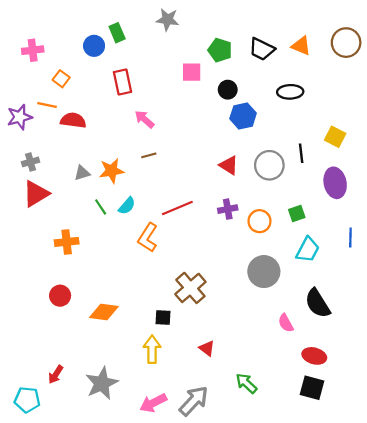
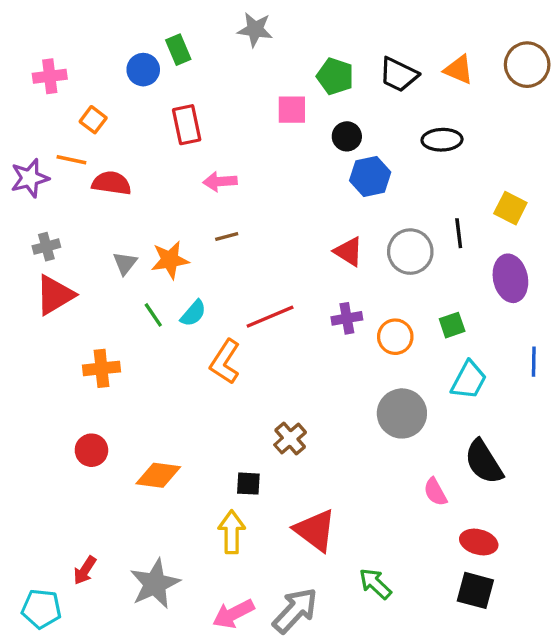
pink arrow: (144, 119) -> (220, 181), turned -45
gray triangle: (82, 173) -> (125, 263), turned -35
brown cross: (190, 288) -> (290, 439), size x0.7
red triangle: (207, 348) -> (315, 530), size x1.8

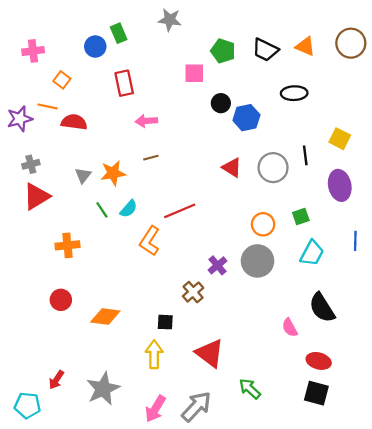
black circle: (347, 136) -> (221, 103), moved
purple cross: (347, 318) -> (218, 265), moved, turned -30
gray circle: (402, 413) -> (258, 261), moved
pink arrow: (233, 614) -> (155, 409), turned -32

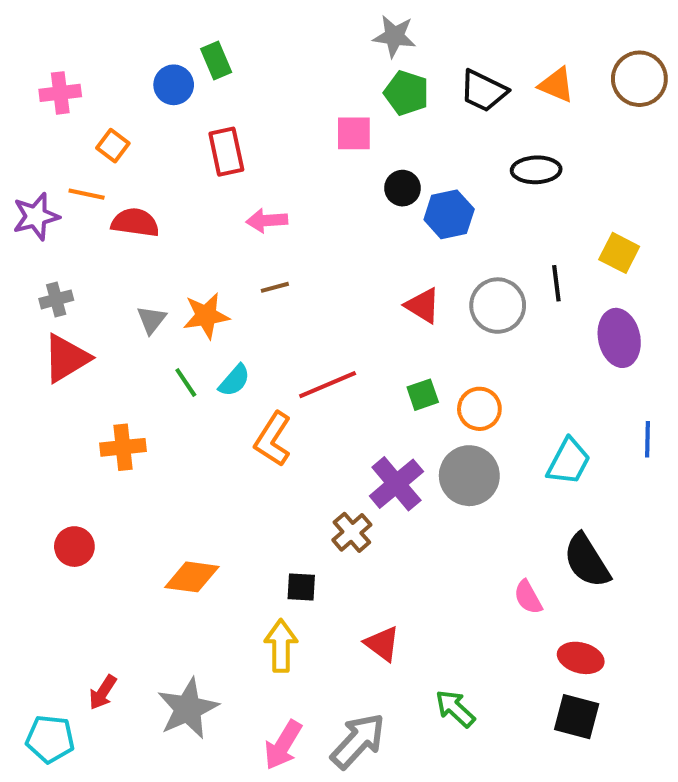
gray star: (170, 20) -> (394, 36), moved
green square: (301, 217) -> (423, 395), moved
purple cross: (218, 265) -> (396, 484), size x1.5
red circle: (61, 300) -> (74, 547), moved
red triangle: (210, 353) -> (382, 644), size x0.7

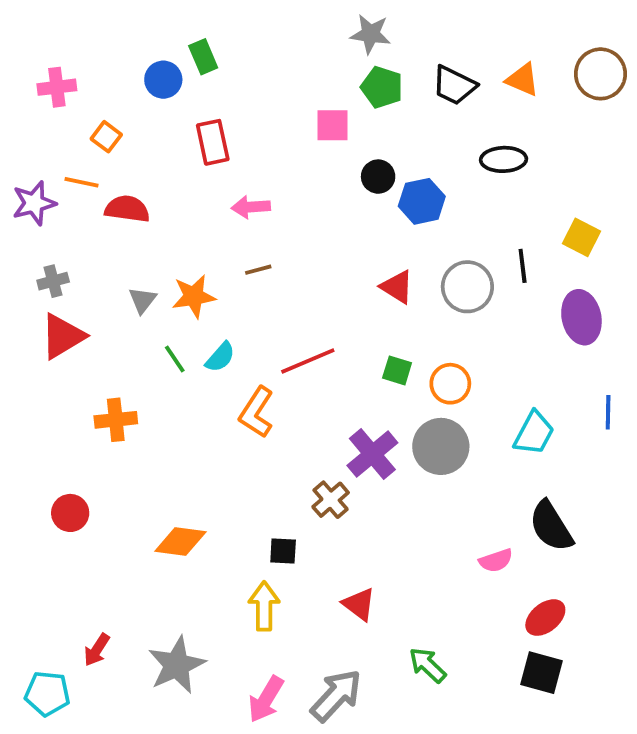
green square: (423, 395) -> (397, 370), turned 36
pink semicircle: (528, 597) -> (496, 560), turned -80
red ellipse: (581, 658) -> (545, 618), turned -54

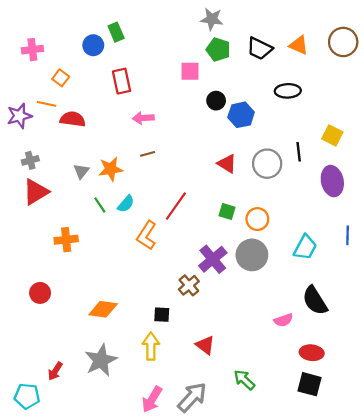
red line: (308, 361) -> (176, 206), turned -32
red ellipse: (545, 618) -> (312, 353), turned 45
gray star: (177, 665) -> (101, 360), moved

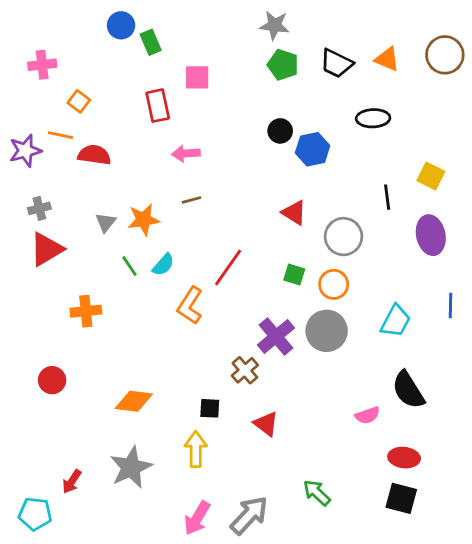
blue circle: (93, 45) -> (121, 25), moved
pink square: (190, 71) -> (197, 77), moved
gray circle: (267, 164) -> (343, 237), moved
red triangle: (205, 345) -> (266, 424), moved

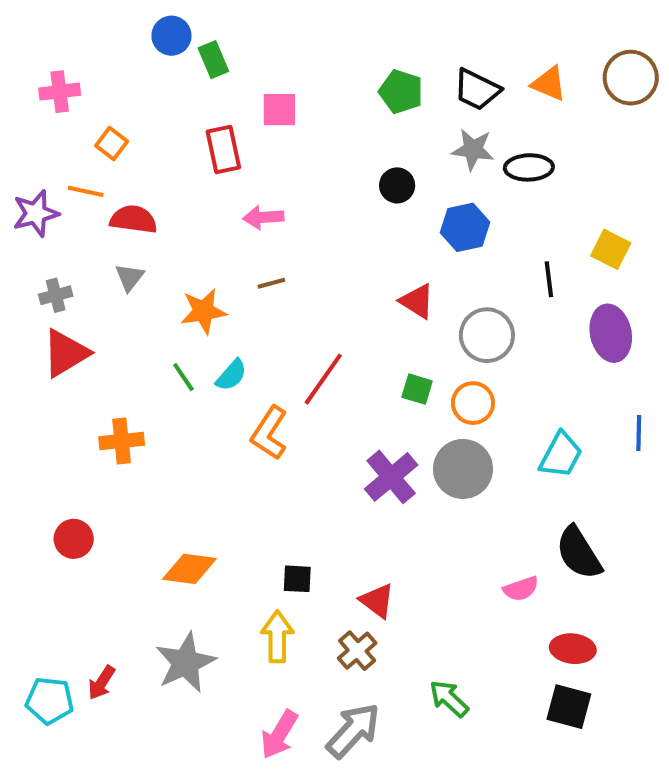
gray star: (275, 25) -> (473, 149), moved
blue hexagon: (313, 149) -> (465, 227), moved
gray triangle: (106, 222) -> (130, 277), moved
brown cross: (245, 370) -> (357, 651), moved
cyan pentagon: (35, 514) -> (50, 701), moved

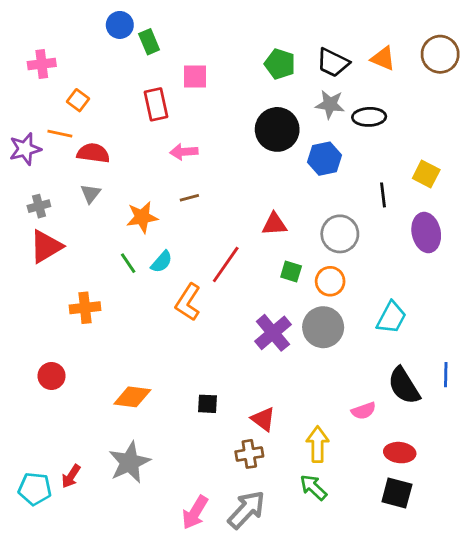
black circle: (397, 185) -> (277, 129), size x1.8
red triangle: (417, 301) -> (274, 224), moved, turned -36
blue line: (639, 433) -> (446, 375), moved
yellow arrow: (277, 637) -> (318, 444), moved
brown cross: (357, 651) -> (249, 454), turned 32

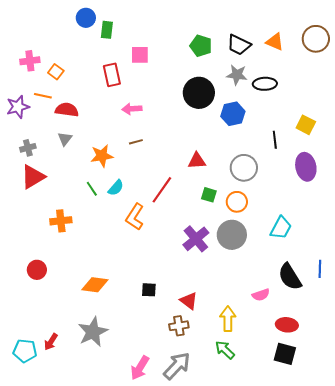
green rectangle: (149, 42) -> (107, 30), turned 30
pink cross: (42, 64) -> (30, 61), moved

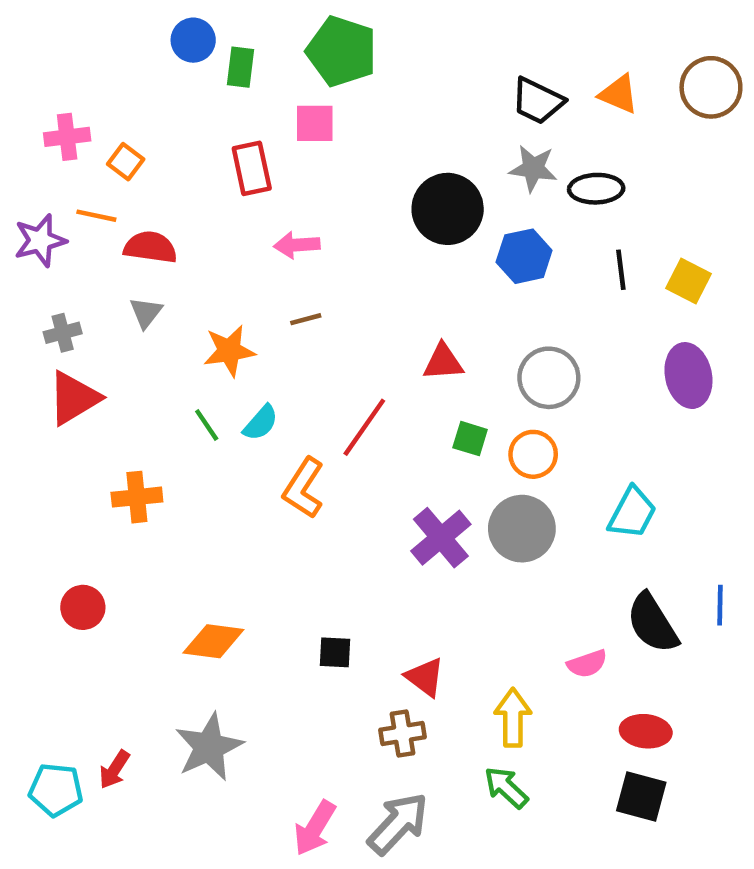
green pentagon: (201, 46) -> (342, 51), moved, size x1.4
black line: (275, 140) -> (621, 270), moved

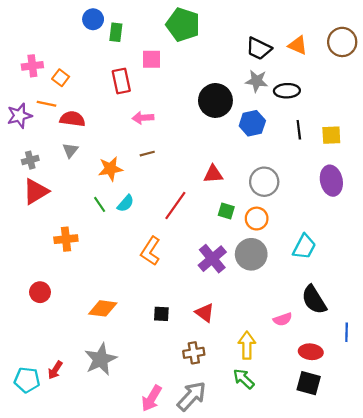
green pentagon: (342, 51) -> (183, 25), moved
yellow square: (688, 281) -> (331, 135), turned -30
orange L-shape: (303, 488) -> (150, 251), moved
blue line: (720, 605) -> (347, 332), moved
red triangle: (425, 677) -> (205, 313), moved

